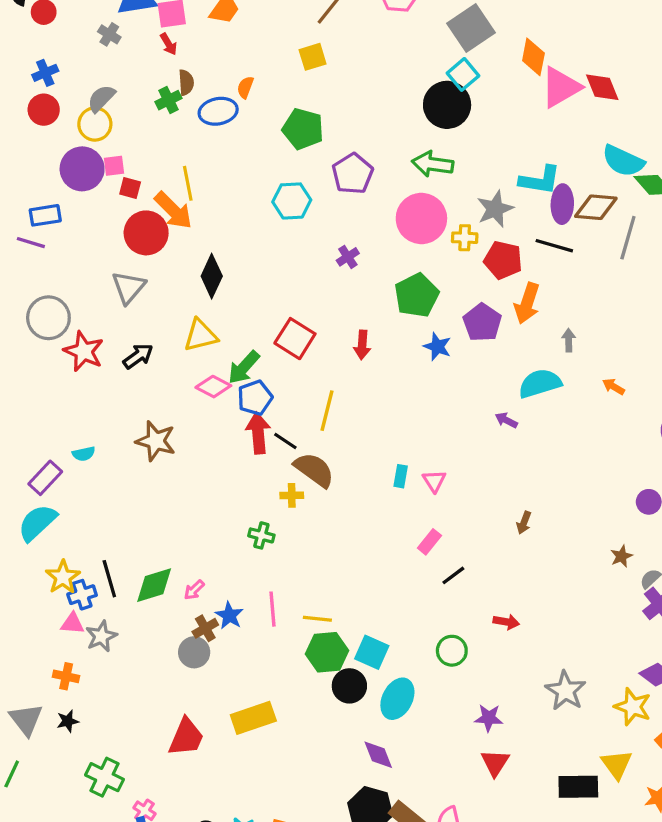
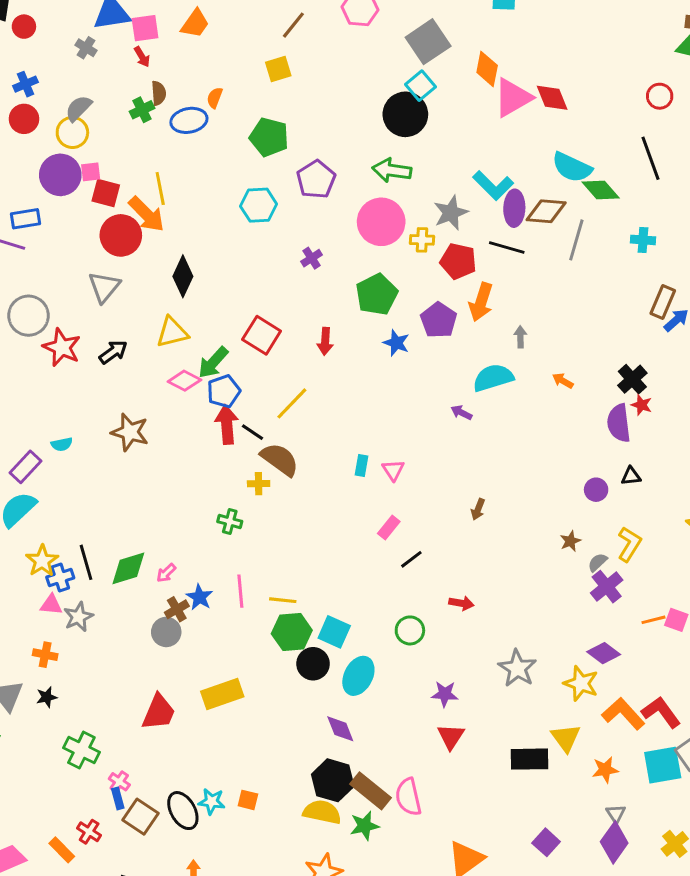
cyan L-shape: (540, 180) -> (493, 185), turned 36
red square: (130, 188) -> (106, 193), size x1.4
yellow line: (327, 411) -> (292, 403), turned 30

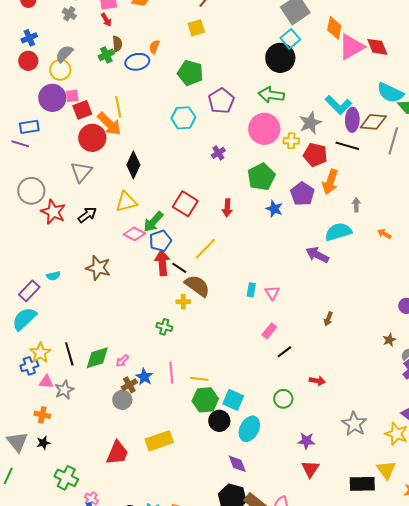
red square: (106, 193) -> (82, 110), turned -36
purple arrow: (461, 412) -> (317, 255), size x1.6
blue cross: (60, 577) -> (29, 366), moved

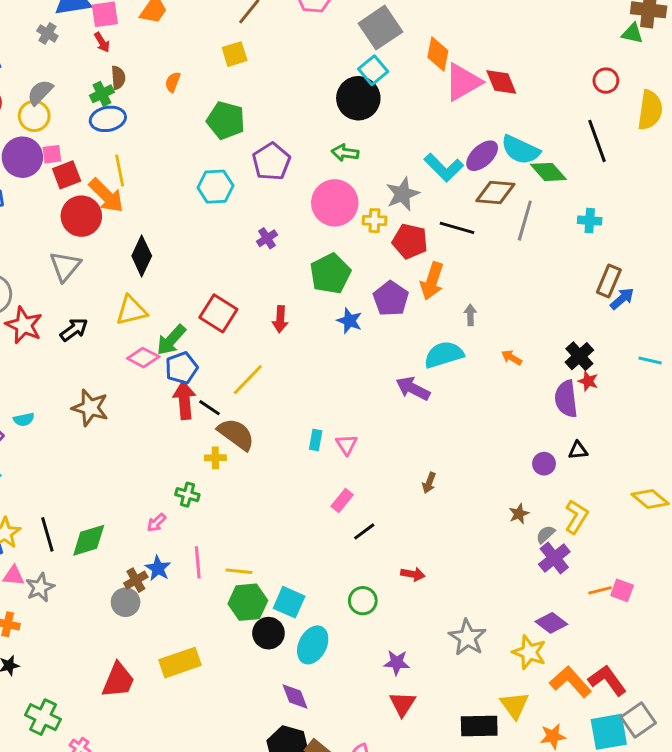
blue ellipse: (137, 62) -> (108, 119), moved
green arrow: (271, 95) -> (345, 153), size x0.7
purple ellipse: (352, 120) -> (482, 156), moved, turned 45
pink arrow: (122, 361) -> (156, 523), moved

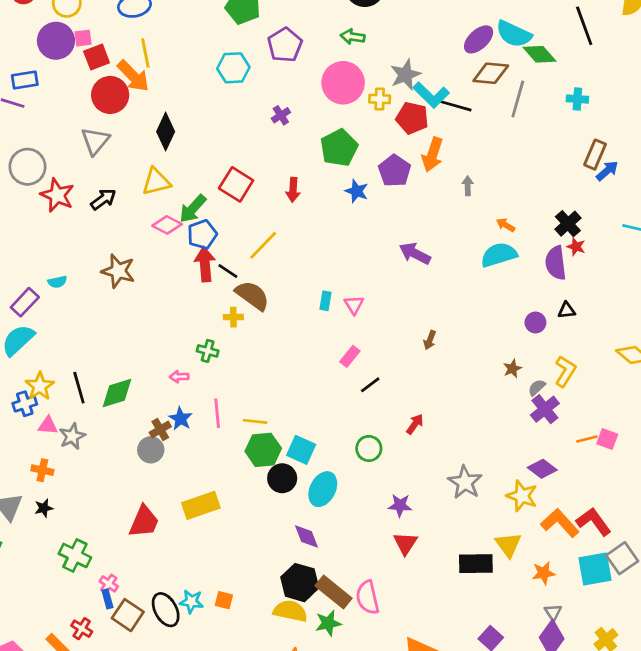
cyan L-shape: (444, 167) -> (431, 95), moved
cyan semicircle: (444, 355) -> (499, 255), moved
pink arrow: (156, 523) -> (179, 377), turned 42
red arrow: (413, 574) -> (415, 424), turned -65

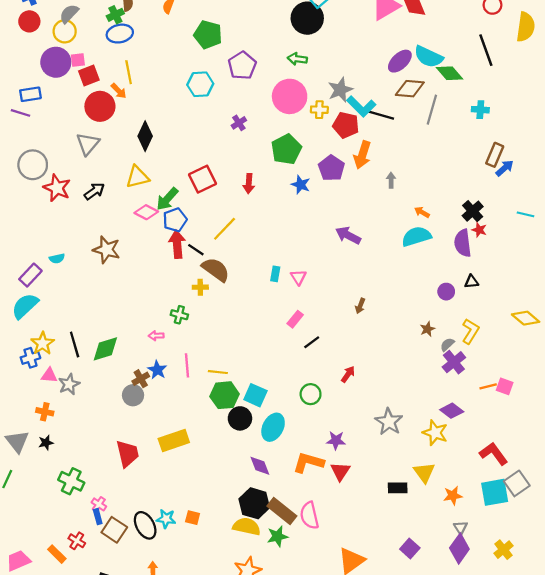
orange arrow: (133, 76) -> (119, 91), size x0.6
red square: (236, 184) -> (202, 179), turned 32
red trapezoid: (144, 522) -> (127, 454), turned -36
orange L-shape: (560, 523) -> (308, 462), moved, turned -32
black rectangle: (476, 564) -> (398, 488), size x0.7

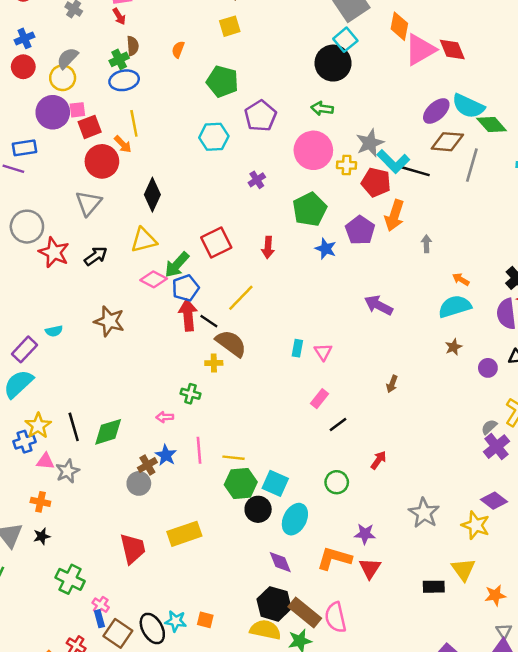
brown star: (427, 329) -> (453, 347), moved

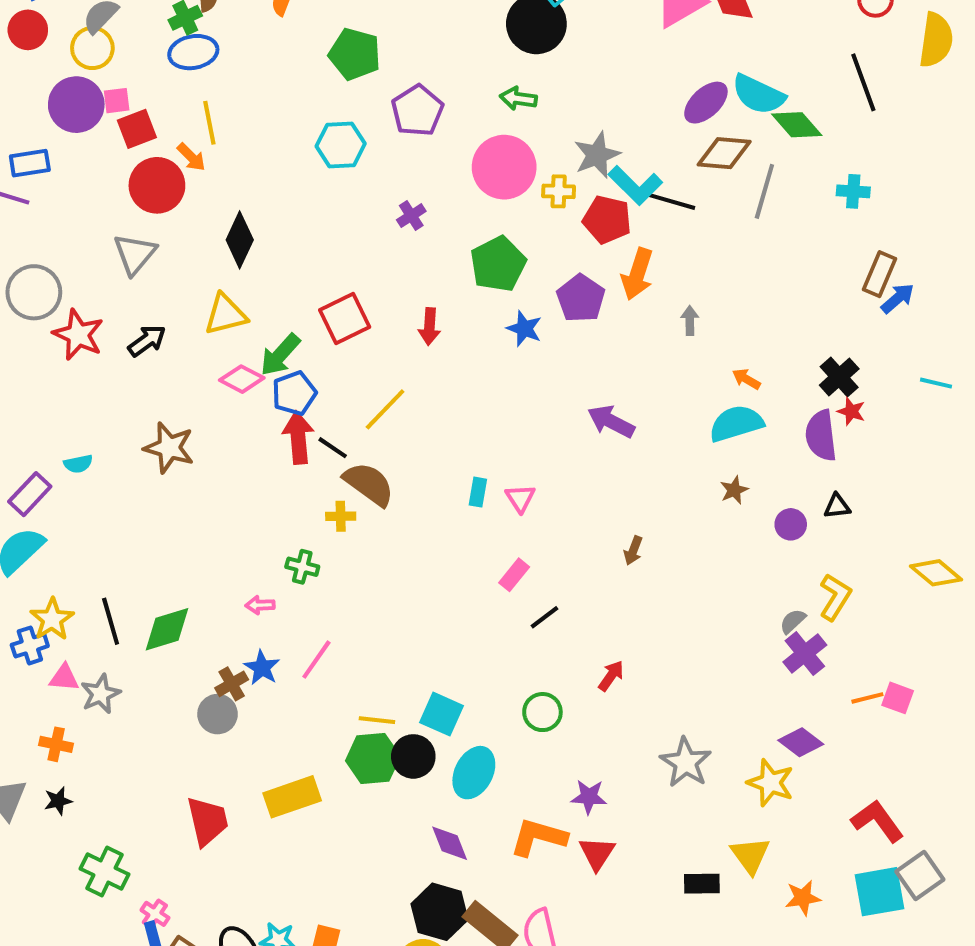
pink line: (199, 450) -> (316, 660), turned 40
yellow line: (233, 458) -> (377, 720), moved
green hexagon: (241, 483) -> (373, 758), moved

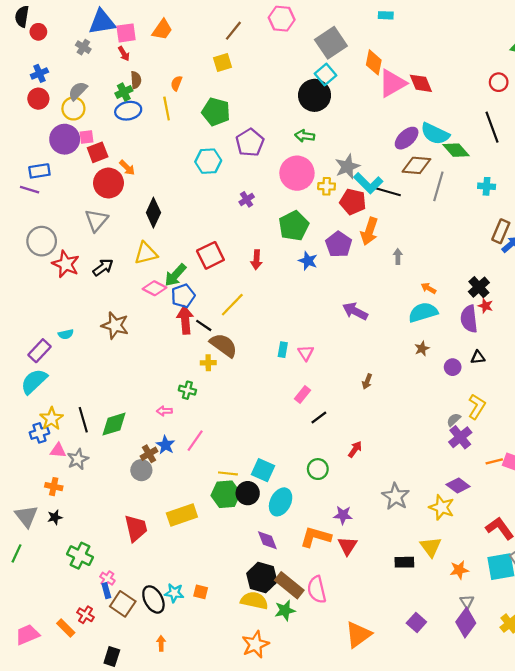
yellow line: (209, 123) -> (167, 108), moved

